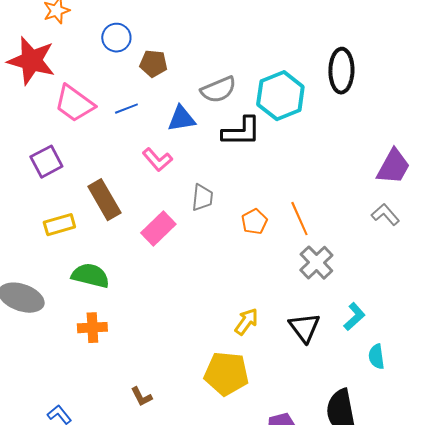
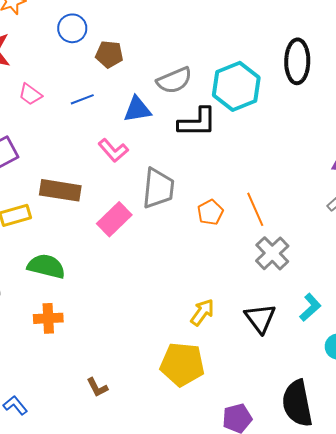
pink trapezoid: (74, 104) -> (30, 94), size x0.6
gray trapezoid: (202, 198) -> (158, 188), size x1.5
brown rectangle: (104, 200) -> (60, 190), turned -51

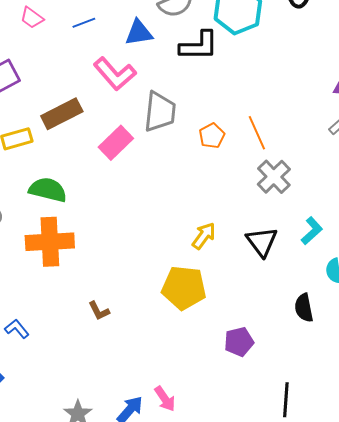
pink L-shape: (113, 150) -> (115, 74), size x1.4
brown rectangle: (60, 190) -> (62, 114), turned -36
orange cross: (48, 318) -> (50, 242), size x1.6
black semicircle: (297, 403) -> (304, 308), moved, size x0.6

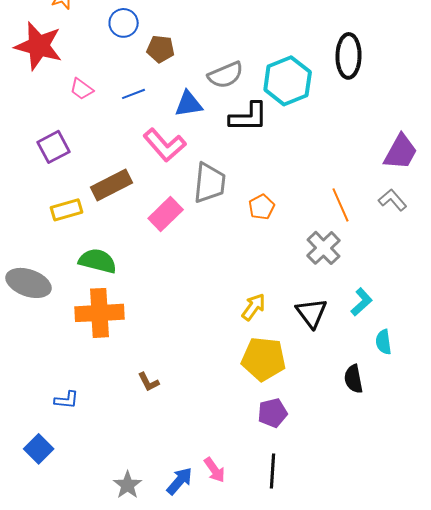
orange line: (257, 133) -> (341, 205), moved
yellow pentagon: (184, 288) -> (264, 359), moved
blue L-shape: (17, 329) -> (67, 400), turned 135
purple pentagon: (239, 342) -> (273, 413), moved
black line: (286, 400) -> (273, 471), moved

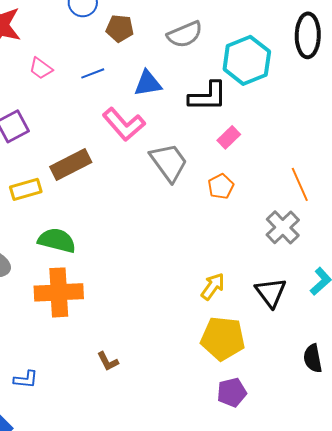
gray semicircle: (226, 75) -> (185, 34), moved
gray trapezoid: (210, 183) -> (169, 162), turned -42
pink rectangle: (166, 214) -> (229, 137), moved, size x0.7

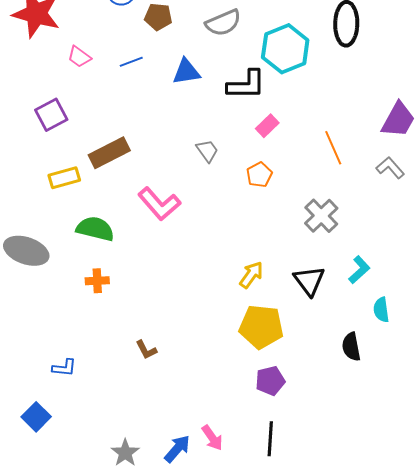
pink L-shape: (124, 124) -> (159, 204), moved
gray trapezoid: (169, 162) -> (207, 151), size x0.6
orange line: (300, 184) -> (333, 148), moved
orange cross: (59, 292) -> (97, 281), size x0.5

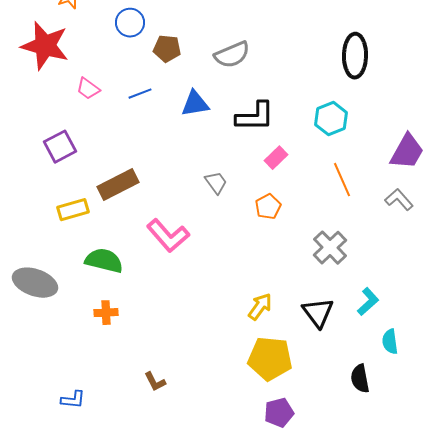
cyan hexagon: (285, 49) -> (331, 119), moved, size x0.7

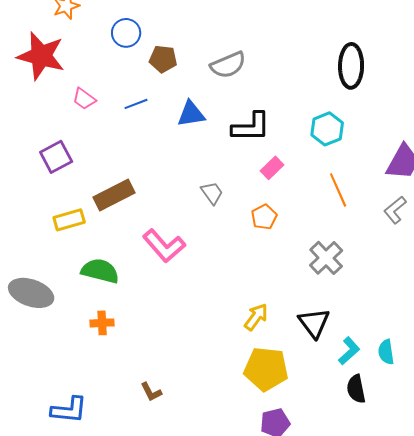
gray L-shape: (399, 200) -> (395, 210), turned -88
cyan L-shape: (368, 302) -> (349, 351), moved
blue L-shape: (73, 400) -> (69, 410), size x1.5

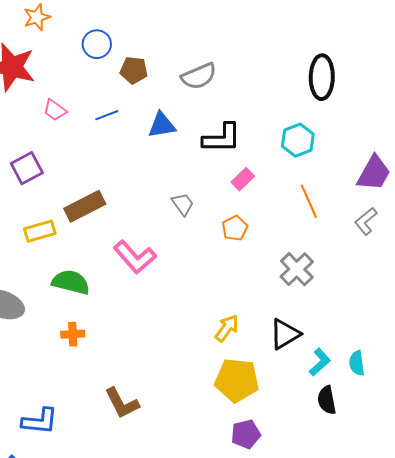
black triangle: (314, 323) -> (285, 334), turned 36
brown L-shape: (151, 392) -> (122, 403), size x1.6

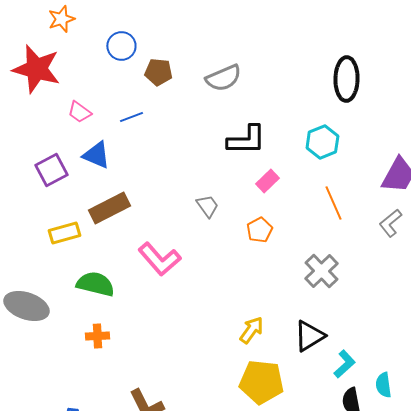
blue triangle: (162, 125) -> (96, 155), moved, turned 32
cyan semicircle: (357, 363) -> (383, 385), moved

